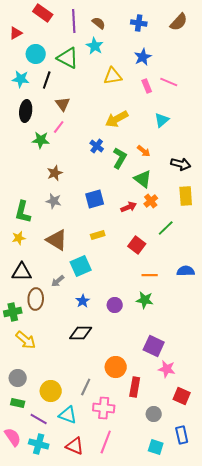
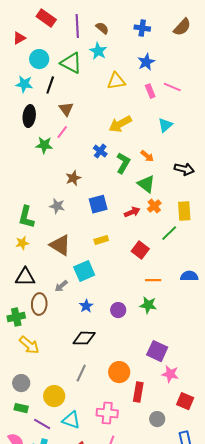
brown star: (55, 173) -> (73, 178), moved
yellow rectangle: (186, 196) -> (184, 211), moved
gray line: (86, 387) -> (81, 373), moved

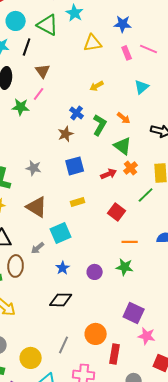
blue star: (146, 62) -> (123, 24), turned 30
yellow arrow: (120, 124) -> (97, 86), size x0.6
brown star: (73, 178) -> (66, 134), moved
gray line: (81, 373) -> (64, 345), moved

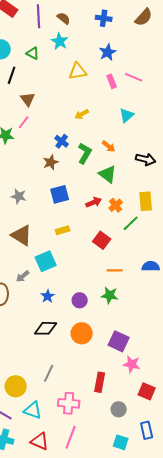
blue star: (123, 24) -> (108, 52), turned -30
green triangle: (48, 25) -> (33, 53), size x0.6
orange cross: (131, 168) -> (116, 205), moved
orange circle: (96, 334) -> (82, 333), moved

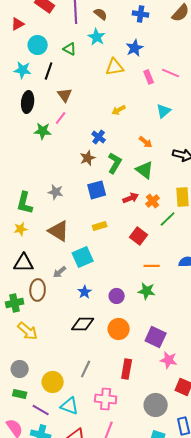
blue star: (108, 52) -> (135, 48), moved
green L-shape: (85, 153) -> (115, 163), moved
red rectangle: (100, 382) -> (127, 369), moved
gray circle: (119, 409) -> (156, 405), size x1.5

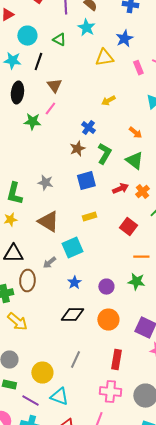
pink cross: (106, 399) -> (110, 392), moved

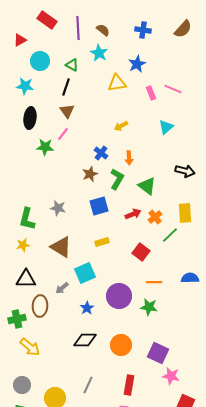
black line: (38, 62) -> (66, 87), moved
orange arrow: (135, 133) -> (129, 158), moved, turned 48
purple circle: (106, 287) -> (119, 296), moved, size x1.6

